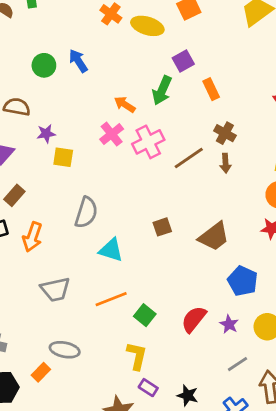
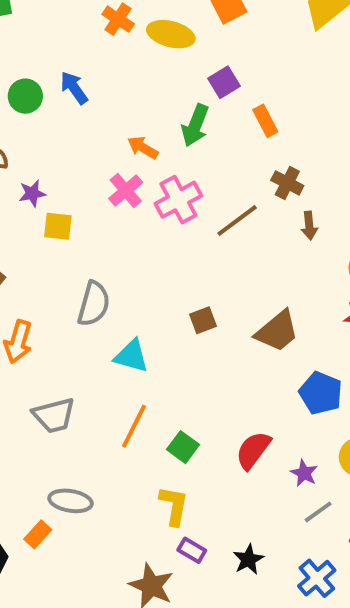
brown arrow: (225, 163) -> (309, 226), moved
orange line: (111, 299) -> (134, 426), turned -40
purple star: (229, 324) -> (304, 473), moved
black star: (188, 395) -> (248, 559), turned 30

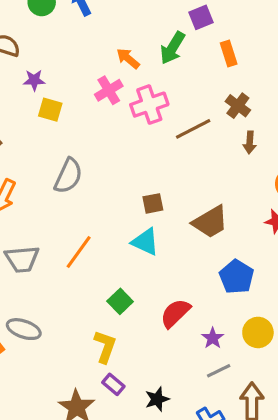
cyan triangle: (131, 356) -> (145, 242), moved
orange line: (134, 426) -> (79, 252), moved

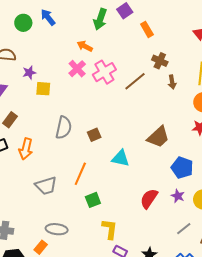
green arrow: (172, 48) -> (100, 19), moved
brown square: (153, 203) -> (94, 135), moved
green square: (120, 301) -> (93, 200), moved, turned 35
purple star: (213, 338) -> (178, 196), moved

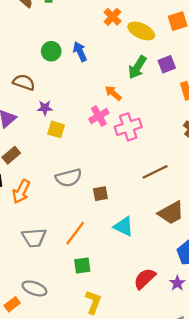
brown line: (135, 81) -> (155, 172), moved
gray semicircle: (64, 128) -> (69, 178), turned 50

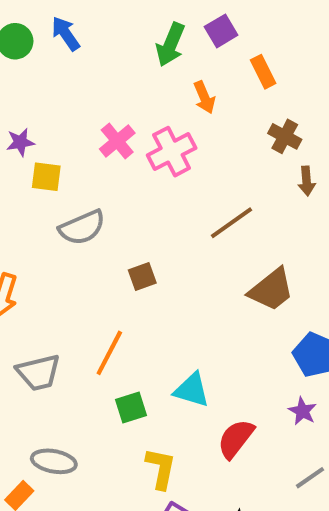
orange arrow: (113, 93) -> (204, 97), moved, turned -144
gray semicircle: (69, 178) -> (82, 227), moved
cyan triangle: (124, 227) -> (192, 390), moved
red semicircle: (145, 279) -> (236, 439), moved

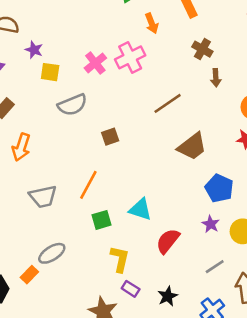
pink cross: (117, 141) -> (95, 63), moved
purple star: (20, 142) -> (34, 50), turned 30
gray ellipse: (54, 461) -> (52, 253), turned -44

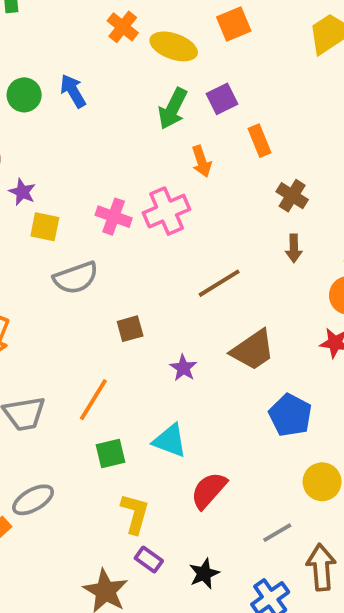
brown cross: (202, 49) -> (292, 196), moved
pink cross: (95, 63) -> (114, 217), turned -35
purple star: (211, 224) -> (183, 368), moved

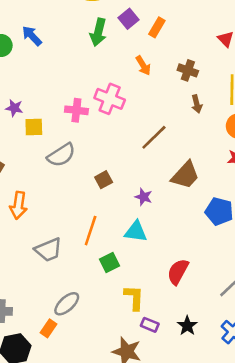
orange rectangle: (260, 141) -> (157, 27), moved, turned 66
orange arrow: (202, 161) -> (143, 65), moved
pink cross: (167, 211) -> (110, 99), turned -32
cyan triangle: (170, 441) -> (136, 232), moved

